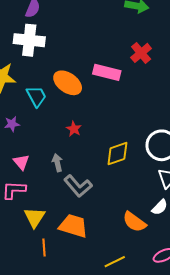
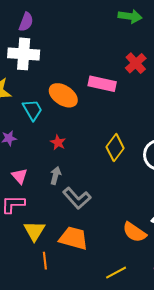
red star: (74, 129) -> (58, 142), moved
yellow diamond: (117, 154) -> (115, 148), moved, turned -32
gray arrow: (57, 163) -> (56, 175), turned 30

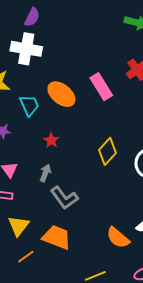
pink rectangle: (102, 84) -> (101, 87), turned 40
orange line: (45, 261) -> (26, 257), turned 54

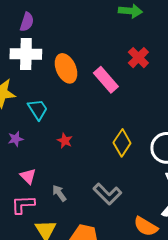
orange ellipse: (61, 94) -> (66, 68), moved, turned 36
gray arrow: (45, 173) -> (59, 193), moved, turned -48
gray L-shape: (64, 198) -> (107, 194), moved

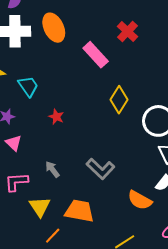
orange ellipse: (66, 68) -> (54, 28), moved
yellow diamond: (122, 143) -> (119, 100), moved
pink triangle: (28, 176) -> (14, 143), moved

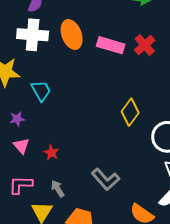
pink rectangle: (96, 55) -> (111, 45), moved, turned -36
red star: (56, 117) -> (51, 153), moved
gray arrow: (52, 169) -> (58, 189), moved

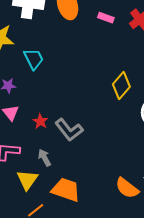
pink rectangle: (111, 45) -> (106, 18), size x0.6
gray L-shape: (106, 179) -> (69, 130), moved

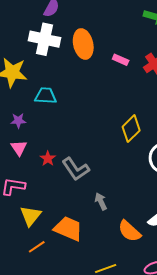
cyan trapezoid: (34, 59) -> (46, 96), turned -65
gray arrow: (44, 158) -> (101, 201), moved

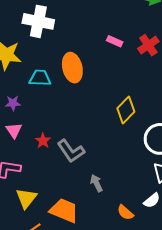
orange ellipse: (83, 44) -> (72, 68), moved
orange semicircle: (129, 231) -> (125, 213), size x0.7

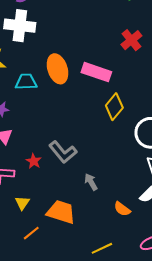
pink rectangle: (115, 41) -> (96, 72), moved, size x1.8
red star: (43, 141) -> (34, 161), moved
yellow triangle: (26, 198) -> (22, 203), size x0.7

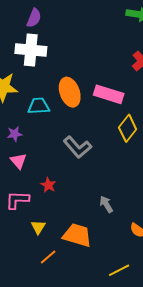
gray L-shape: (63, 152) -> (77, 147), moved

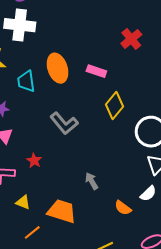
pink rectangle: (109, 94) -> (96, 71), size x0.7
cyan trapezoid: (39, 106) -> (26, 81), turned -95
yellow triangle: (38, 227) -> (23, 202), turned -42

